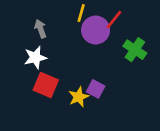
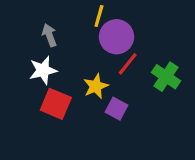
red line: (114, 20) -> (128, 64), moved
green cross: (135, 50) -> (166, 77), moved
yellow star: (79, 97) -> (96, 86), moved

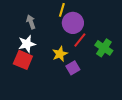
red square: (56, 104) -> (23, 60), moved
purple square: (116, 109) -> (73, 68), turned 32

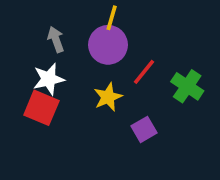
purple circle: (73, 23) -> (108, 45), moved
purple square: (73, 68) -> (144, 129), moved

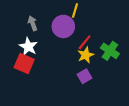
yellow line: (112, 18) -> (75, 11), moved
white star: (49, 79) -> (28, 47), turned -30
yellow star: (108, 97) -> (86, 55), moved

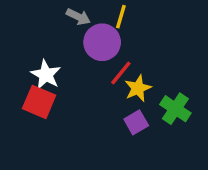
gray arrow: (33, 23) -> (78, 17), moved, turned 136
red line: (85, 42) -> (121, 73), moved
green cross: (110, 51) -> (175, 109), moved

